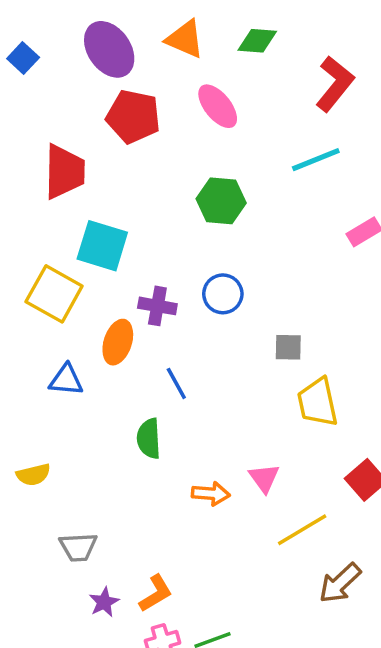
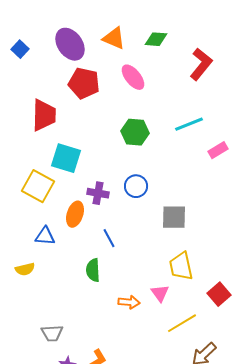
cyan line: (316, 160) -> (189, 124), moved
gray square: (288, 347) -> (174, 217), size x1.5
yellow trapezoid: (318, 402) -> (181, 266), moved
yellow semicircle: (33, 475) -> (25, 269), moved

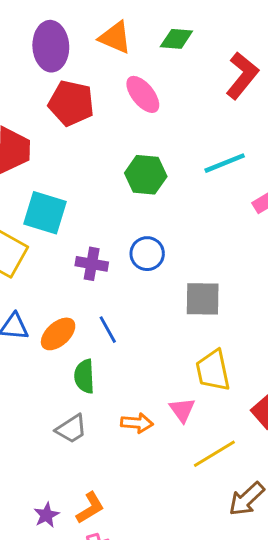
purple ellipse: (70, 44) -> (51, 46), turned 32
orange ellipse: (75, 214) -> (58, 334), moved, turned 30
gray trapezoid: (52, 333) -> (71, 429), moved, turned -30

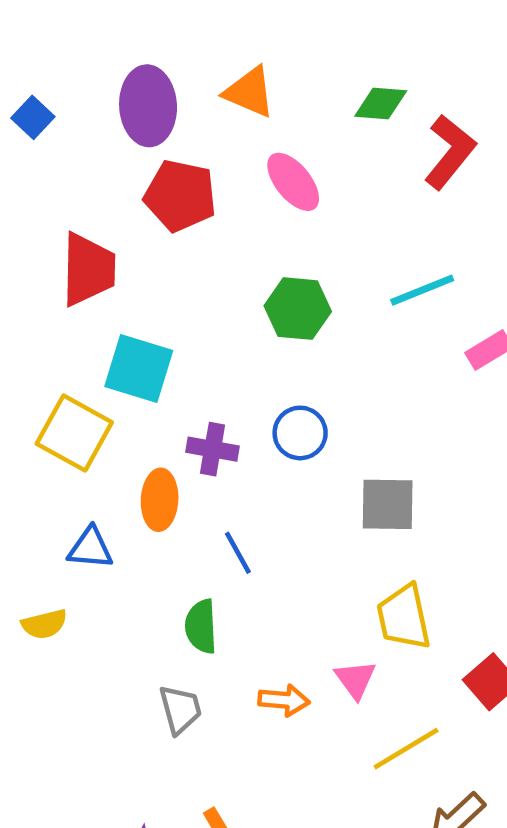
green diamond: (176, 39) -> (381, 104), moved
orange ellipse: (58, 334) -> (160, 500), moved, turned -45
gray trapezoid: (71, 429) -> (180, 709), turned -72

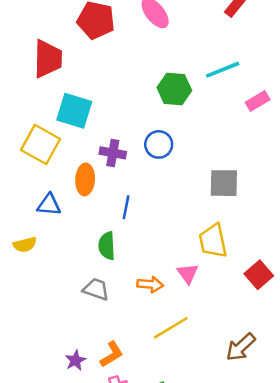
green hexagon: (298, 309) -> (174, 89), moved
gray square: (388, 504) -> (224, 183), moved
blue line: (238, 553) -> (126, 207), turned 40
gray trapezoid: (180, 709) -> (96, 289), turned -56
yellow line: (406, 749) -> (171, 328), moved

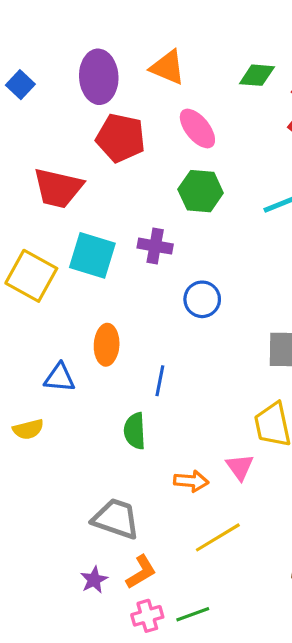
red trapezoid: (48, 59) -> (58, 188), turned 102
green hexagon: (174, 89) -> (201, 191), moved
yellow square: (40, 144) -> (31, 276), moved
purple cross: (113, 153) -> (155, 246), moved
gray trapezoid: (96, 289) -> (116, 519), moved, size x1.4

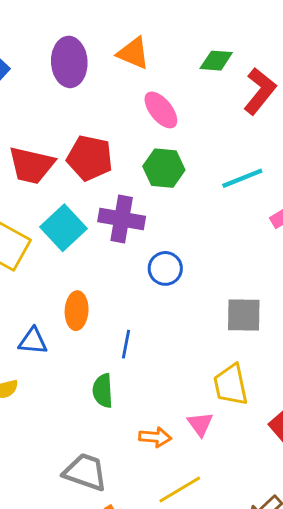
red pentagon: (121, 138) -> (90, 158), moved
purple cross: (155, 246) -> (122, 219), size x1.4
cyan square: (92, 255) -> (63, 228), turned 30

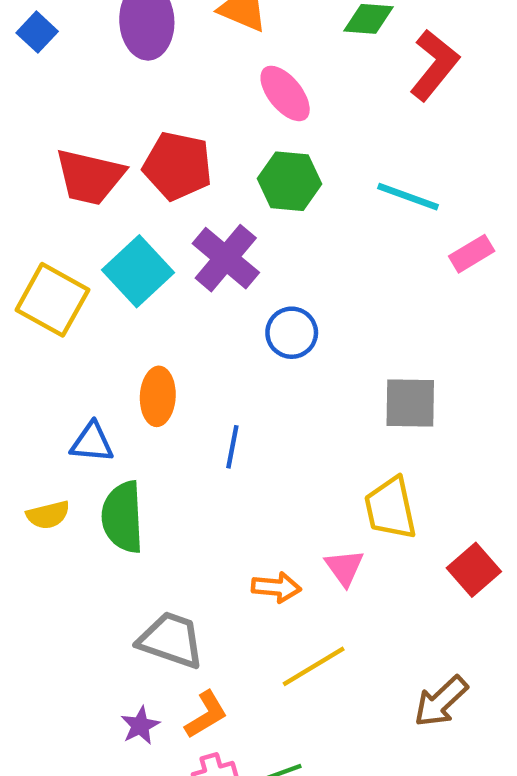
cyan line: (242, 178) -> (408, 197), turned 42
purple cross: (122, 219) -> (226, 258), turned 30
green semicircle: (103, 391) -> (123, 517), moved, size x1.4

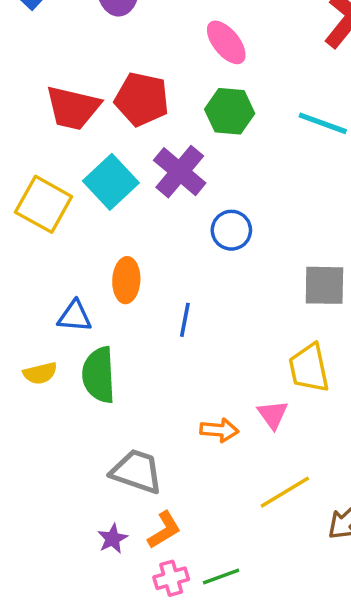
yellow line: (314, 666) -> (285, 492), moved

